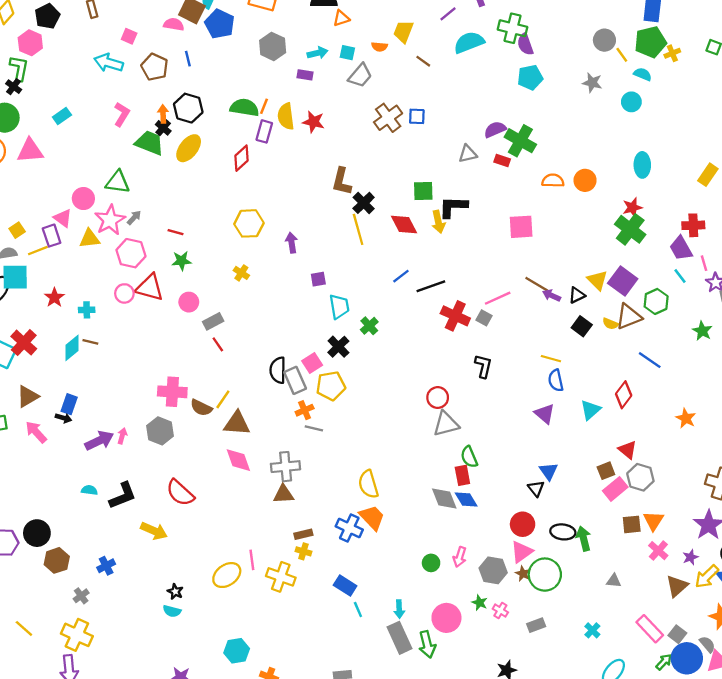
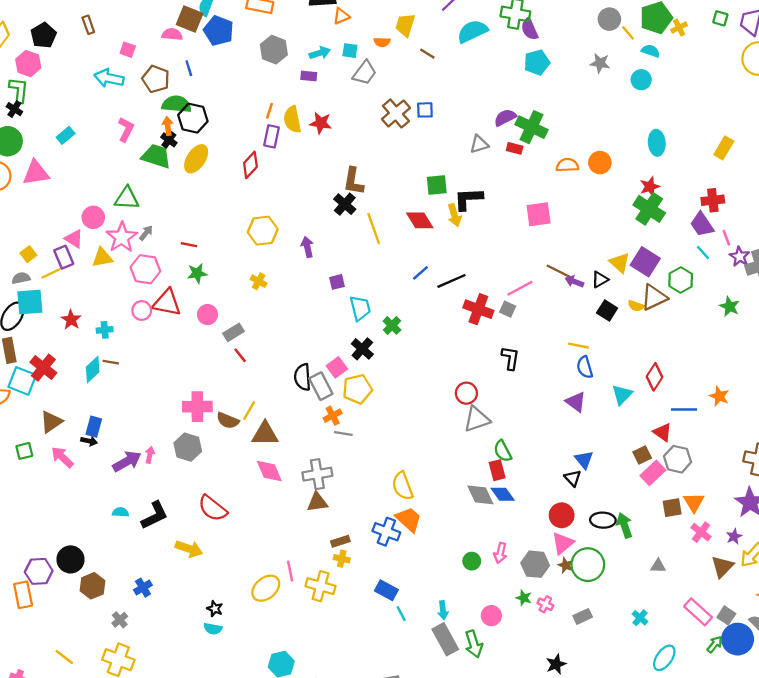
green semicircle: (244, 108) -> (177, 104), moved
black cross: (364, 203) -> (345, 204), moved
blue line: (650, 360) -> (684, 410), moved, turned -30
pink circle: (446, 618) -> (491, 616), size x0.7

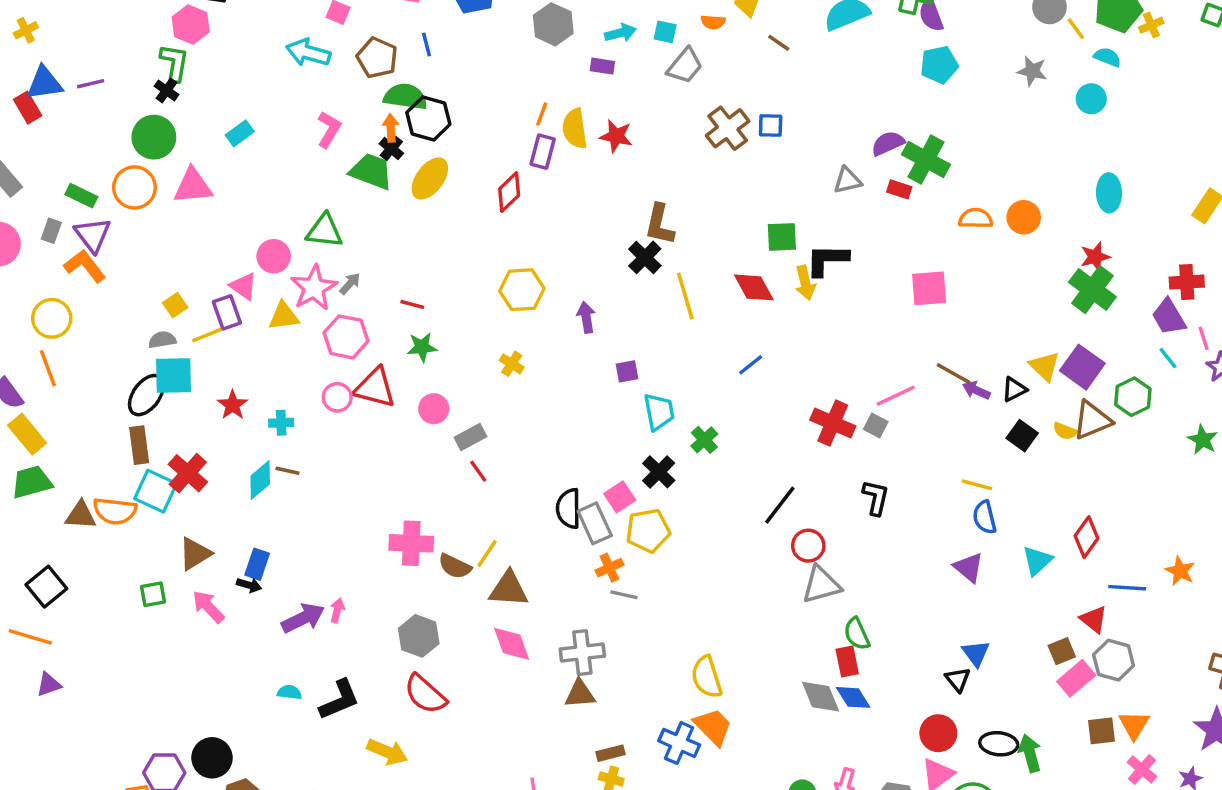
black line: (452, 281) -> (780, 505), moved, turned -32
gray hexagon: (188, 447) -> (419, 636), moved

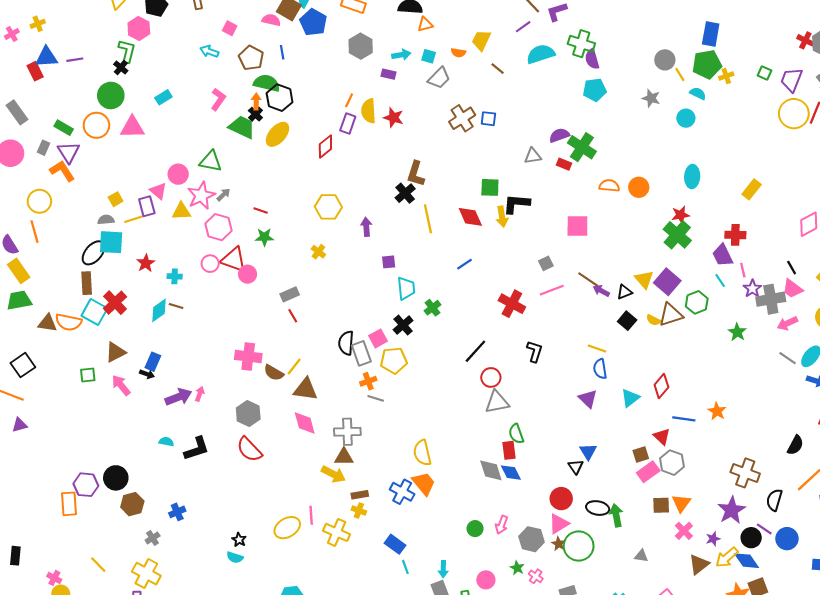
cyan arrow: (308, 53) -> (209, 51), size x0.7
pink circle: (434, 409) -> (248, 274), moved
gray square: (876, 425) -> (546, 263), moved, turned 32
yellow arrow: (387, 752) -> (333, 474), moved

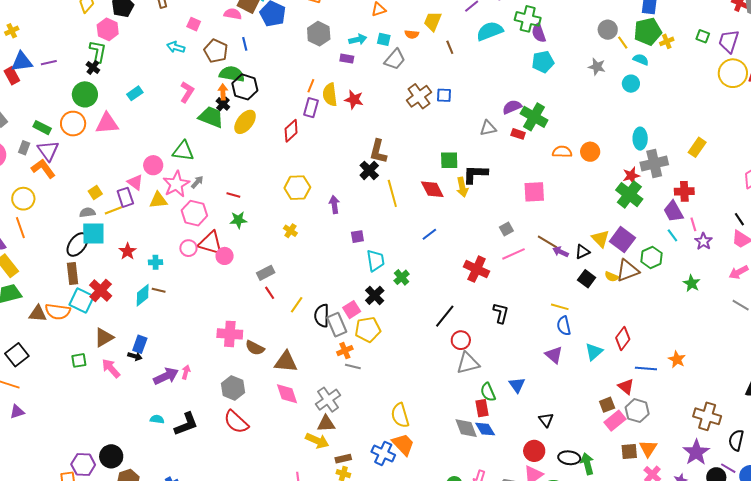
brown line: (498, 69) -> (450, 47), turned 32
gray cross: (771, 299) -> (654, 163), moved
yellow line: (294, 366) -> (297, 305), moved
gray cross: (347, 432) -> (328, 400), turned -30
blue triangle: (588, 452) -> (517, 385), moved

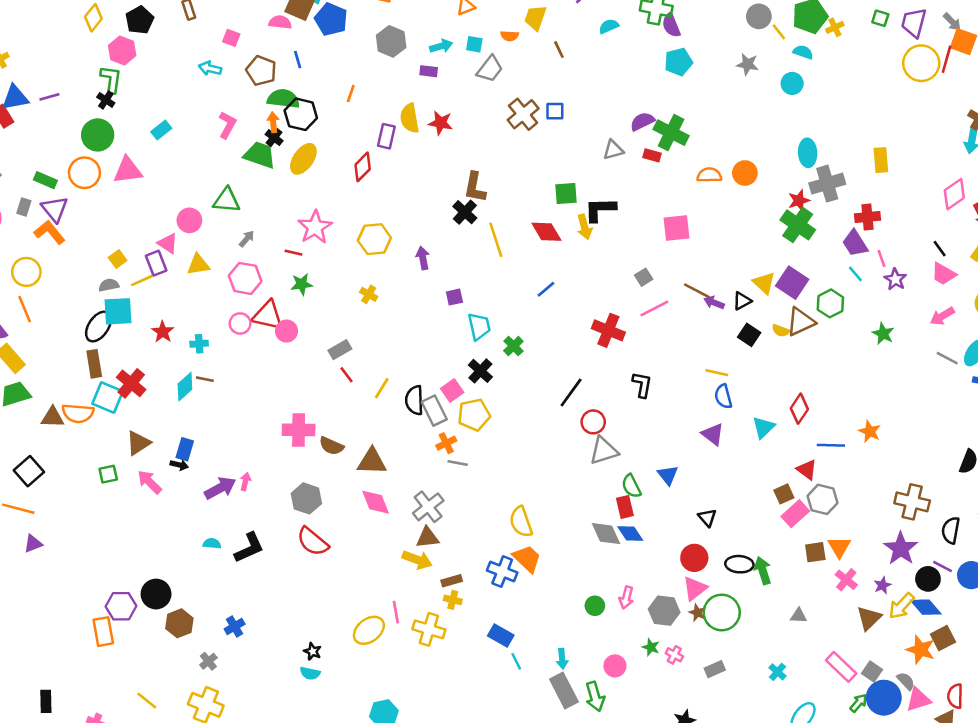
cyan semicircle: (490, 31) -> (609, 26), size x0.6
orange line: (311, 86) -> (351, 94), moved
yellow rectangle: (697, 147) -> (881, 160), turned -36
pink star: (176, 184) -> (315, 227), moved

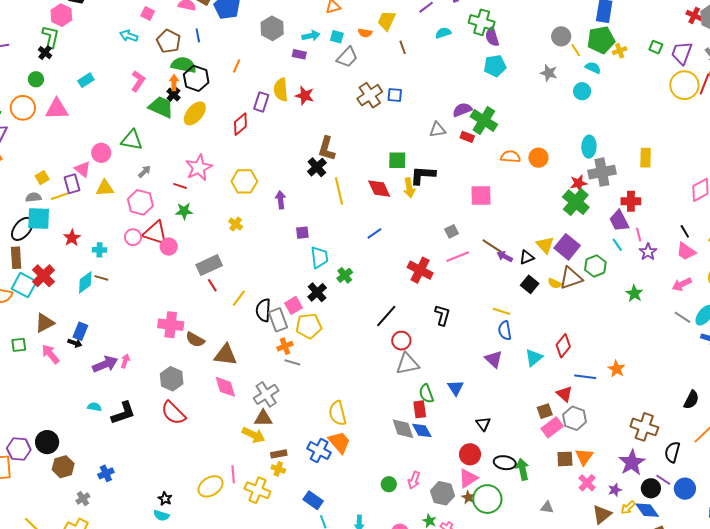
green circle: (98, 135) -> (36, 79), size x0.6
gray rectangle: (340, 350) -> (209, 265), size x1.4
yellow arrow: (901, 606) -> (628, 507), size x0.7

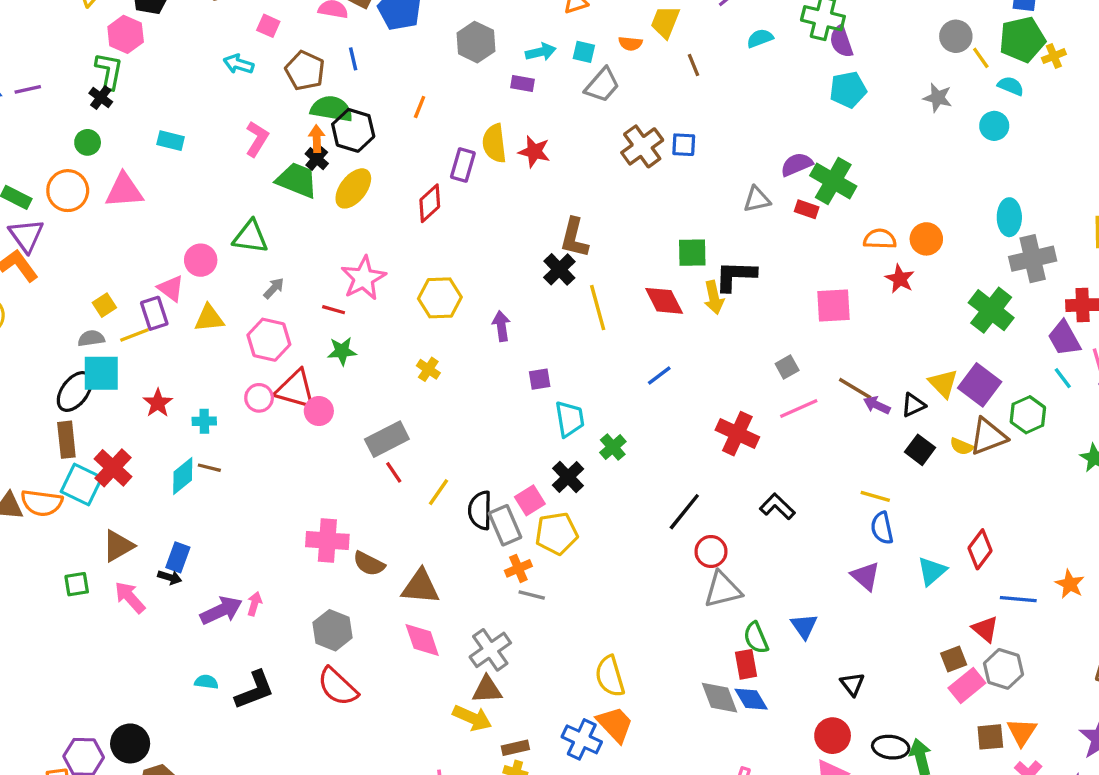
cyan rectangle: (86, 80) -> (171, 141), turned 49
red star: (579, 183) -> (900, 279), moved, turned -30
black L-shape: (442, 315) -> (777, 507), turned -60

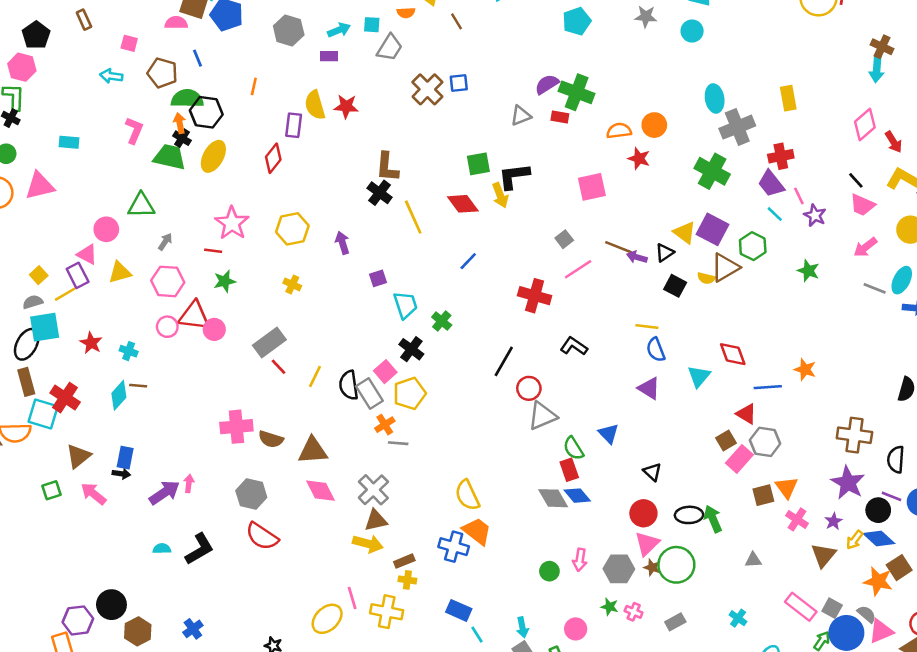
cyan cross: (204, 421) -> (129, 351), turned 30
red diamond: (980, 549) -> (733, 354), turned -48

